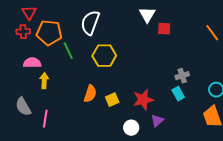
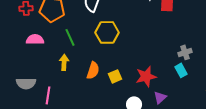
green line: (68, 51) -> (70, 37), moved
yellow arrow: (44, 81) -> (64, 62), moved
gray semicircle: (23, 107) -> (26, 83), turned -60

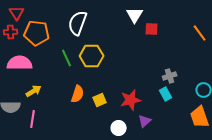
green line: (70, 37) -> (67, 58), moved
pink semicircle: (35, 39) -> (20, 63), size x1.4
yellow arrow: (64, 62) -> (34, 91), moved, turned 56

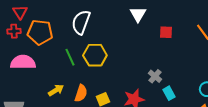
red square: (152, 29) -> (166, 32), moved
gray cross: (170, 76) -> (155, 76), moved, turned -32
yellow arrow: (34, 91) -> (56, 90), moved

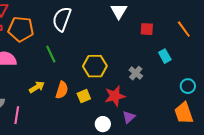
yellow hexagon: (95, 55) -> (95, 66), moved
cyan rectangle: (169, 93) -> (165, 56), moved

